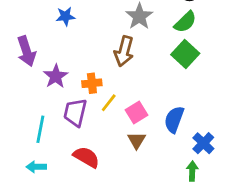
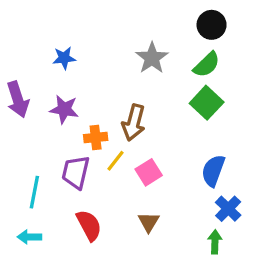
brown arrow: (124, 51) -> (134, 123), moved
purple star: (56, 76) -> (64, 109), moved, turned -30
blue semicircle: (174, 119) -> (213, 171), moved
brown triangle: (137, 140) -> (149, 222), moved
red semicircle: (86, 157) -> (89, 225), turned 32

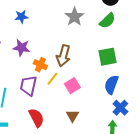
green square: (207, 103) -> (107, 57), moved, turned 36
orange cross: (96, 137) -> (40, 65), turned 32

